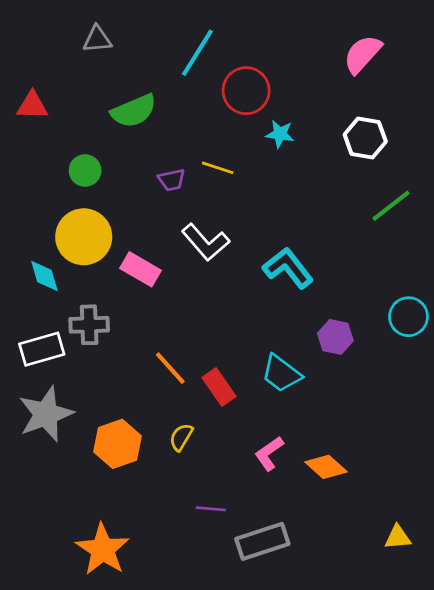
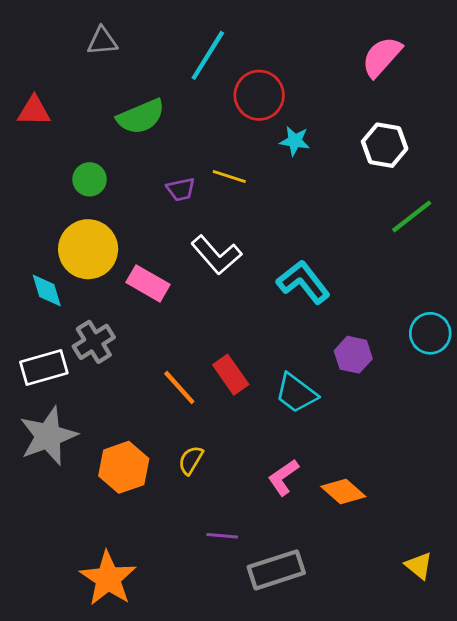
gray cross: (89, 325) -> (94, 342), turned -30
red rectangle: (219, 387) -> (231, 375), moved
yellow triangle: (398, 537) -> (419, 566), turned 44

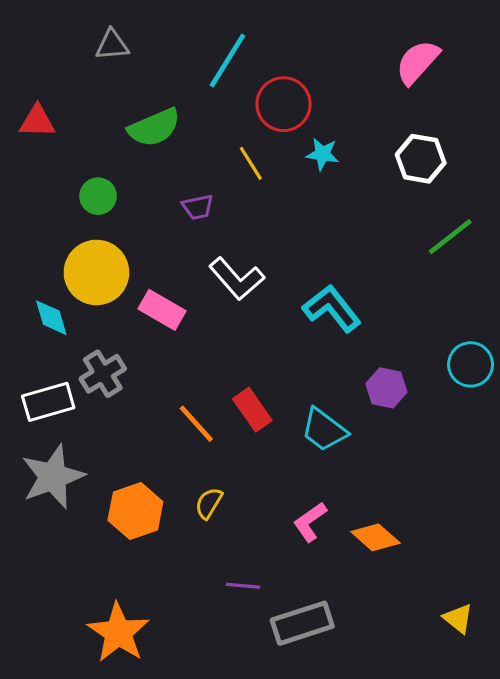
yellow line: (229, 177) -> (251, 163), moved, turned 40

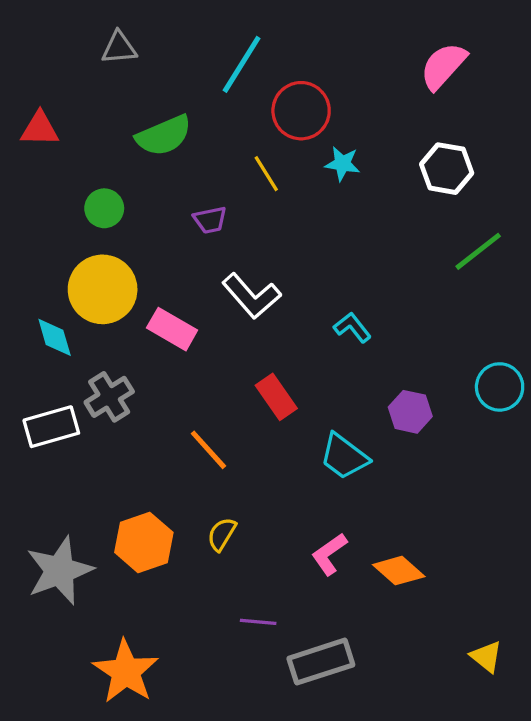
cyan L-shape: (332, 308) -> (352, 327), size x0.6
red rectangle: (252, 410) -> (276, 397), moved
gray star: (53, 477) -> (60, 571), moved

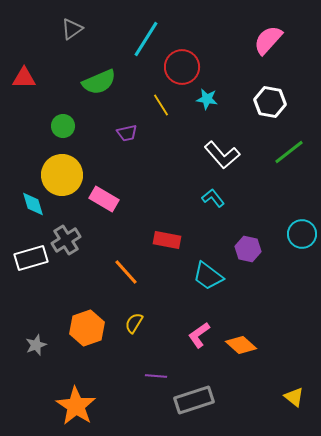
gray triangle: (119, 48) -> (72, 29), turned -30
white L-shape: (251, 296) -> (222, 155), moved
red rectangle: (276, 397) -> (167, 240), turned -44
gray star: (60, 571) -> (36, 345), size x0.5

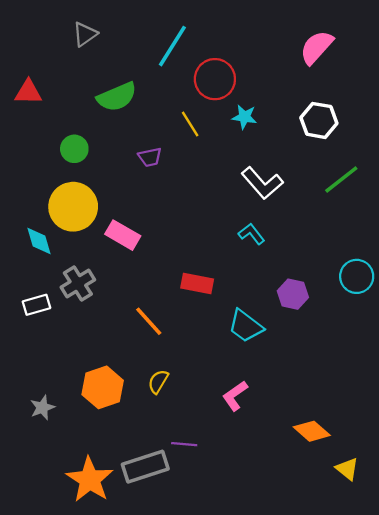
white rectangle: (31, 258) -> (37, 305), size x0.7
orange diamond: (241, 345) -> (312, 431), moved
gray rectangle: (194, 400) -> (145, 467), moved

